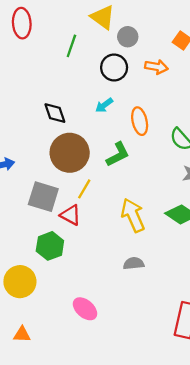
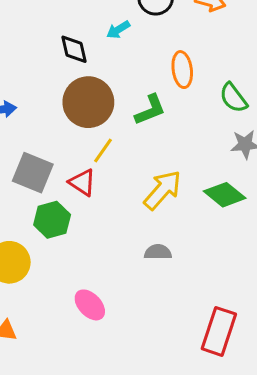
cyan arrow: (104, 105) -> (118, 30), moved
gray square: (43, 197) -> (33, 173), moved
yellow arrow: (133, 215) -> (162, 190), turned 60

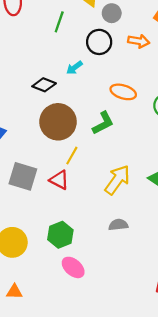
black diamond: (74, 49) -> (44, 85), turned -50
orange ellipse: (182, 70) -> (123, 92), turned -60
green hexagon: (52, 220) -> (60, 235), moved

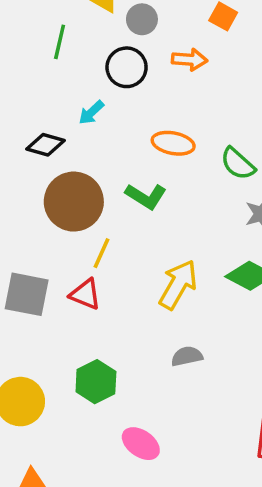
green L-shape: (103, 123) -> (146, 196), turned 65
pink ellipse: (73, 267) -> (141, 444), moved

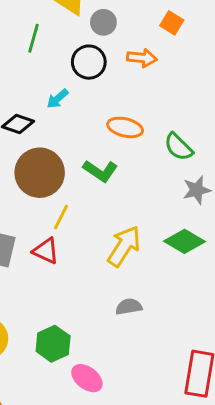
green hexagon: (96, 382) -> (53, 344), moved

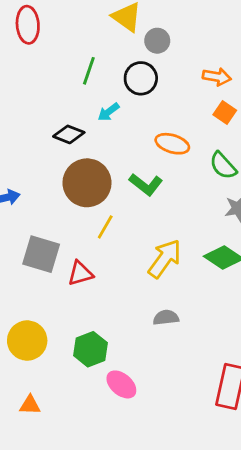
orange square: (172, 23) -> (225, 112), moved
green line: (33, 38) -> (89, 71), moved
orange arrow: (142, 58) -> (217, 77), moved
red triangle: (46, 251) -> (80, 273), moved, turned -44

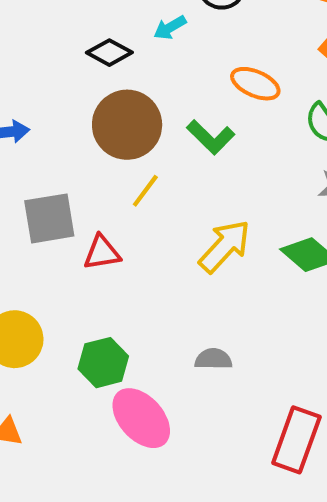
gray square: (41, 254) -> (49, 218), turned -33
gray semicircle: (166, 318) -> (213, 359), moved
pink ellipse: (121, 384) -> (141, 418), size x1.4

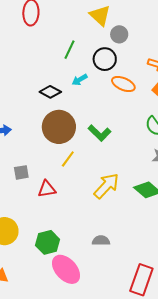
orange ellipse: (255, 84) -> (123, 84), moved
gray square: (49, 218) -> (21, 172), size x0.6

